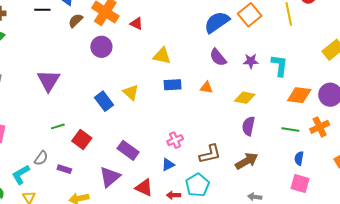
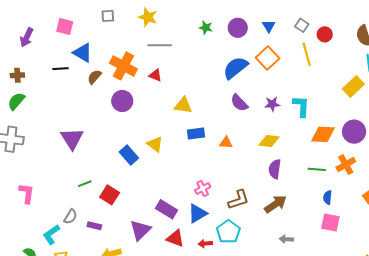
orange triangle: (206, 88) -> (226, 143), moved
purple rectangle: (128, 150) -> (166, 209), moved
blue triangle: (168, 165) -> (197, 214), size x1.5

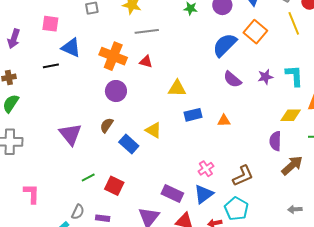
brown semicircle: (94, 77) -> (107, 125), moved
yellow diamond: (269, 141) -> (291, 115), moved
brown arrow: (276, 204) -> (292, 165), moved

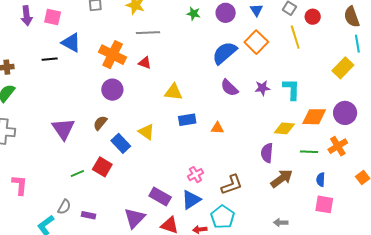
purple arrow: (14, 39) -> (27, 16), moved, turned -30
red square: (114, 186) -> (102, 167), moved

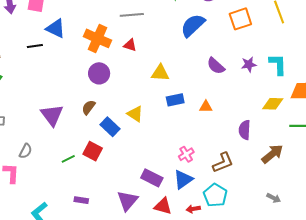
orange square: (256, 42) -> (240, 19), turned 30
blue semicircle: (225, 53) -> (193, 25), moved
purple semicircle: (267, 153) -> (245, 130), moved
gray semicircle: (64, 207) -> (26, 151), moved
gray arrow: (281, 223) -> (274, 198), turned -152

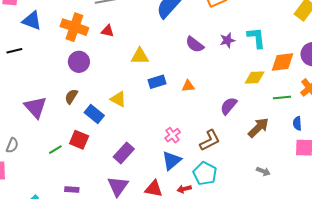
black line: (35, 46) -> (14, 51), moved
purple semicircle: (245, 130) -> (229, 106), turned 42
purple rectangle: (152, 178) -> (124, 153), moved, turned -70

